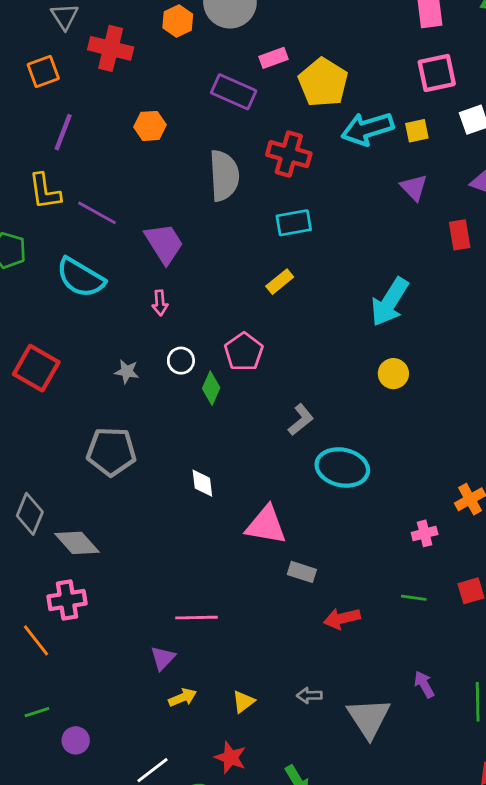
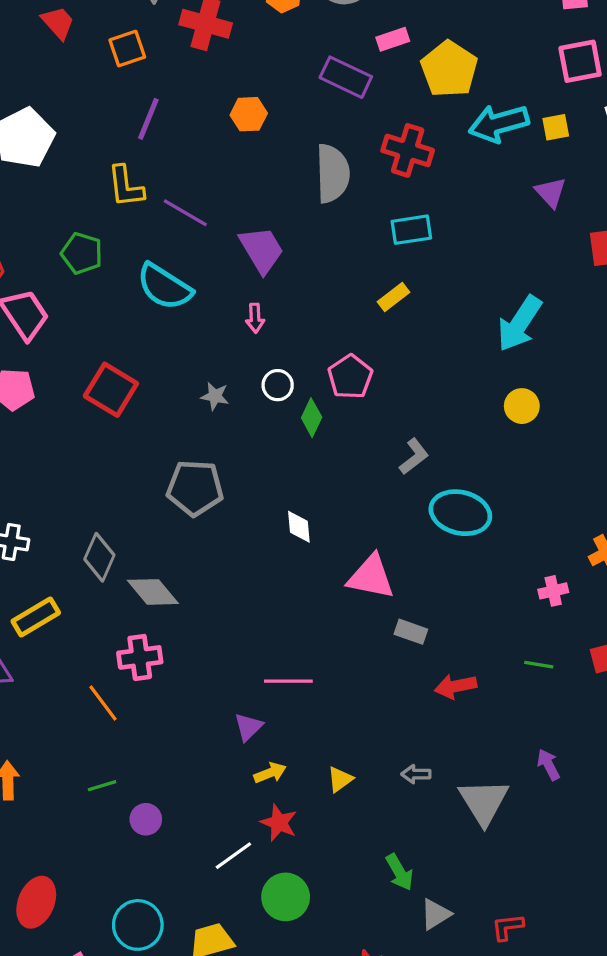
red star: (231, 757) -> (279, 823), moved

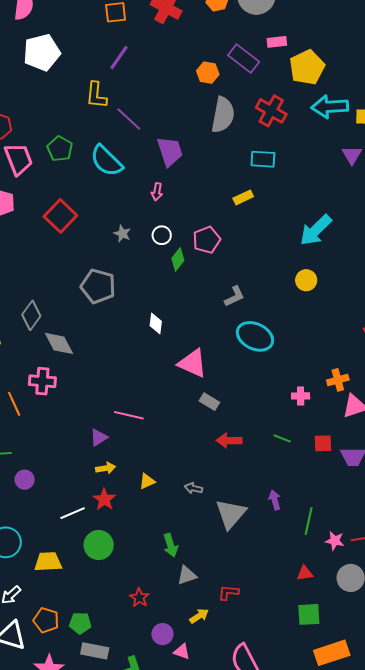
orange hexagon: (249, 114) -> (208, 73), moved
green pentagon: (82, 253) -> (60, 149), moved

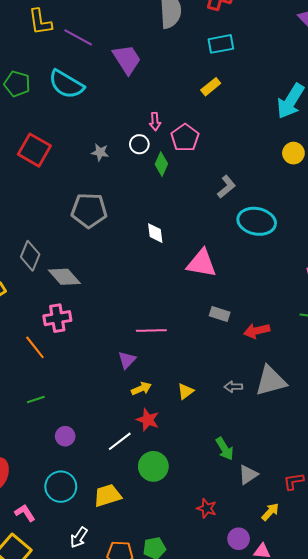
pink arrow: (157, 192) -> (155, 122), moved
gray rectangle: (209, 402) -> (220, 314), moved
purple circle: (25, 480) -> (65, 436), moved
gray triangle: (231, 514) -> (271, 381), moved, turned 48

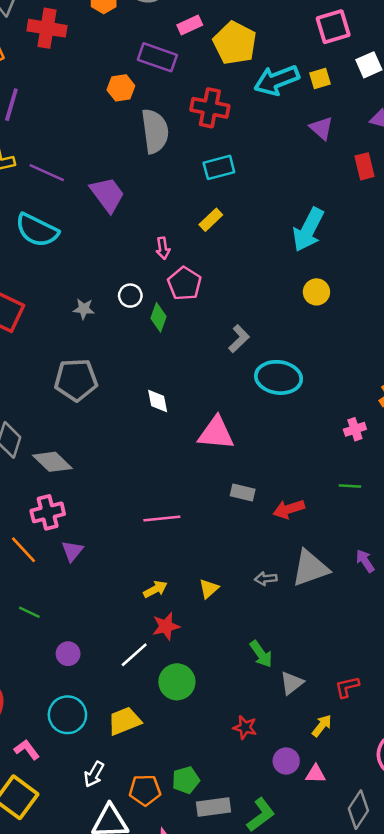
pink arrow: (155, 122) -> (163, 248), moved
purple triangle: (127, 360) -> (72, 551), moved
green line: (36, 400) -> (29, 612), turned 48
red star: (148, 420) -> (166, 626), turned -30

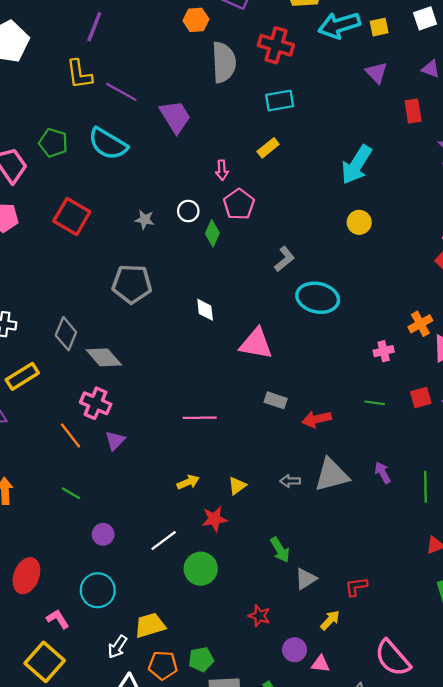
pink cross: (48, 512) -> (96, 403), turned 32
red star: (166, 626) -> (214, 519), moved
yellow trapezoid: (124, 721) -> (150, 625), moved

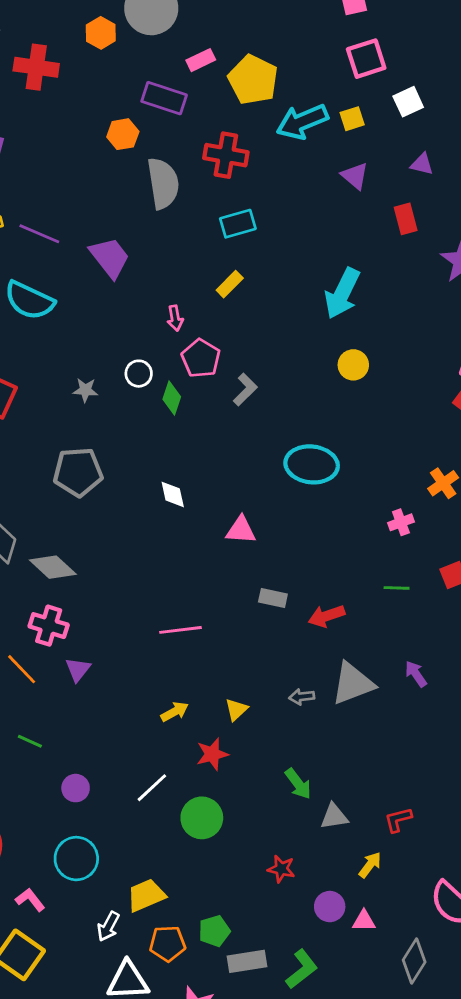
gray L-shape: (284, 259) -> (245, 390), moved
pink triangle: (256, 344) -> (241, 530), size x0.7
gray triangle: (306, 579) -> (334, 816), turned 30

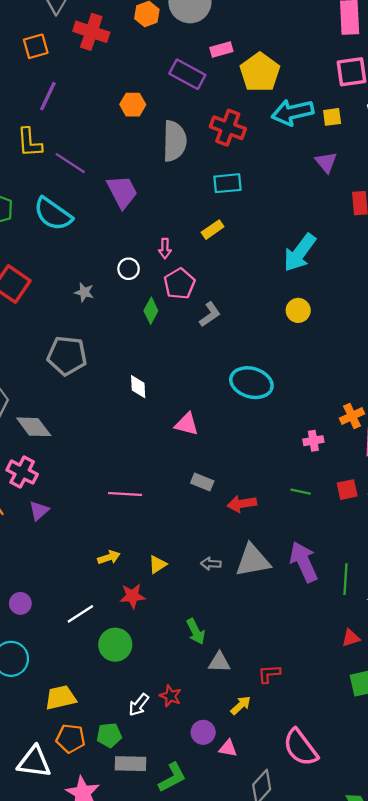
orange hexagon: (123, 134) -> (133, 105), moved
white circle: (139, 374) -> (129, 269), moved
purple arrow: (416, 674) -> (304, 562), size x1.8
white arrow: (108, 926) -> (139, 705), moved

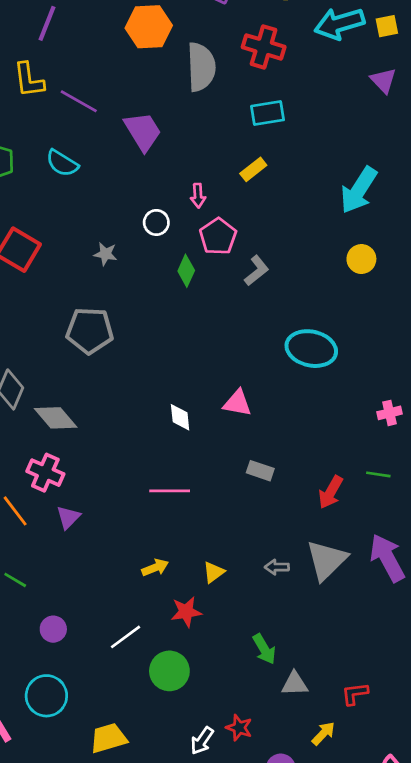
orange hexagon: (133, 105) -> (149, 27), size x1.5
cyan semicircle: (53, 214) -> (62, 163), size x0.7
white diamond: (138, 387) -> (180, 417), moved
red arrow: (242, 504) -> (331, 492), moved, turned -48
gray triangle: (253, 560) -> (327, 560), turned -30

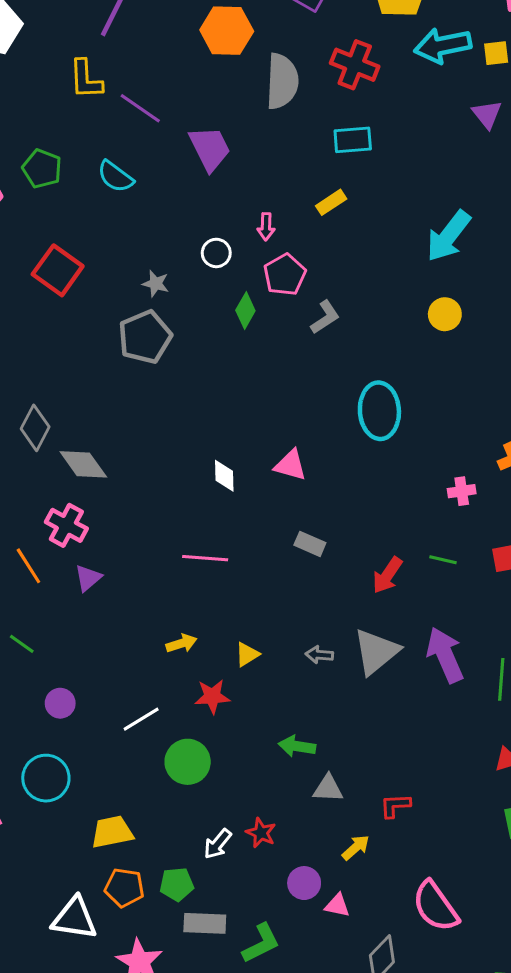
gray pentagon: (90, 331) -> (145, 337), moved, turned -30
cyan ellipse: (311, 349) -> (379, 411), turned 69
green arrow: (264, 649) -> (297, 746), turned 124

